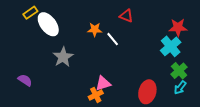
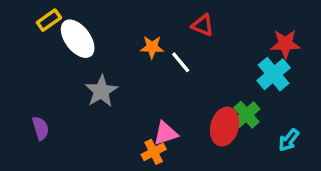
green cross: (179, 71) -> (247, 115), moved
purple semicircle: (25, 80) -> (40, 128), turned 40
red ellipse: (147, 92) -> (225, 127), moved

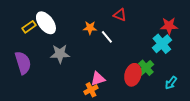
yellow rectangle: (49, 20) -> (29, 27), moved
gray star: (101, 91) -> (60, 54), turned 30
purple semicircle: (40, 128) -> (23, 63), moved, size x1.6

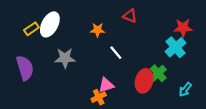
white ellipse: (46, 23) -> (50, 24), turned 65
white line: (107, 37) -> (116, 53), moved

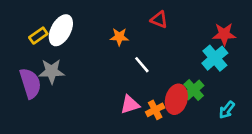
gray star: (65, 58) -> (52, 71), moved
orange cross: (99, 97) -> (155, 110), moved

